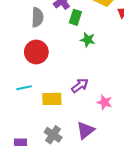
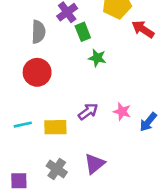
green rectangle: (75, 17) -> (83, 32), turned -40
cyan line: (24, 88) -> (23, 125), moved
pink star: (105, 102) -> (122, 112), moved

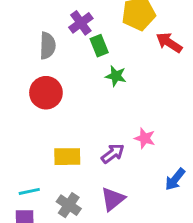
purple arrow: (88, 112) -> (113, 153), moved
blue arrow: (148, 122) -> (175, 179), moved
cyan line: (23, 125) -> (29, 191), moved

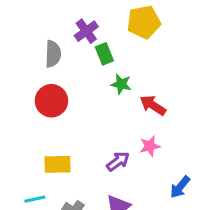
red arrow: (169, 43) -> (153, 105), moved
pink star: (145, 138) -> (150, 146), turned -30
yellow rectangle: (67, 157) -> (57, 164), moved

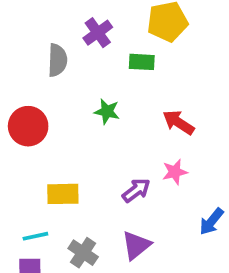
green rectangle: (104, 54) -> (142, 62), moved, turned -65
green star: (121, 84) -> (107, 111), moved
red circle: (51, 101) -> (28, 126), moved

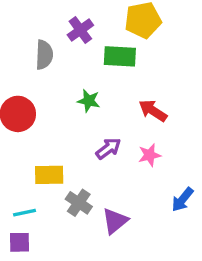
green rectangle: (142, 62) -> (120, 56), size x1.4
purple arrow: (136, 190) -> (108, 149), moved
gray cross: (83, 253) -> (79, 203), moved

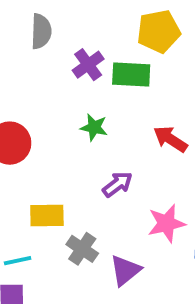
purple cross: (80, 30) -> (88, 65), moved
gray semicircle: (44, 55) -> (41, 31), moved
pink star: (150, 155) -> (166, 223), moved, size x1.4

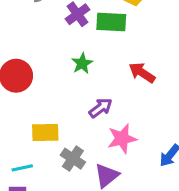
green star: (94, 127) -> (82, 63), turned 30
pink star: (166, 223) -> (122, 139), moved

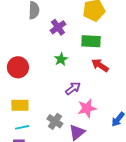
green rectangle: (111, 22) -> (91, 41), moved
yellow rectangle: (45, 132) -> (20, 105), moved

